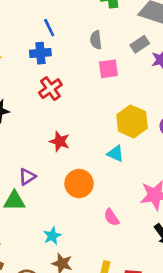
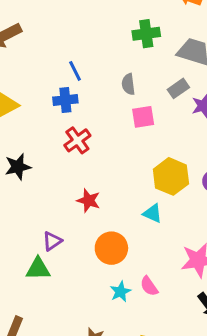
cyan star: (52, 236) -> (120, 292), moved

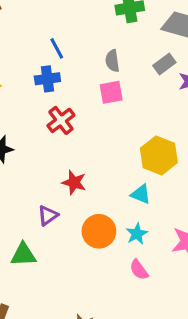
pink square: (143, 117) -> (111, 92), moved
purple triangle: (52, 241) -> (48, 215), moved
cyan star: (120, 292) -> (137, 234), moved

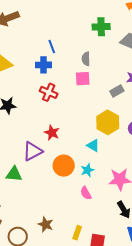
gray rectangle: (164, 64) -> (117, 91), moved
red cross: (61, 120) -> (49, 92), turned -36
purple triangle: (48, 215) -> (33, 151), size x1.5

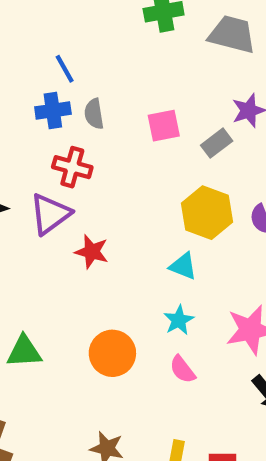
gray semicircle: (86, 59) -> (94, 114), moved
pink square: (83, 79) -> (164, 126), moved
purple triangle: (33, 151) -> (50, 214), moved
orange circle: (64, 166) -> (112, 353), moved

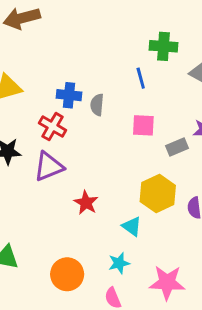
blue line: (65, 69) -> (141, 78), moved
red cross: (72, 167) -> (53, 127), moved
red star: (92, 252) -> (86, 203), moved

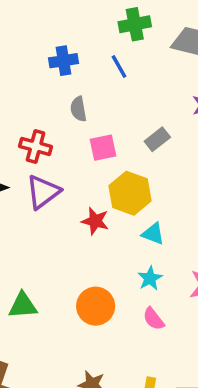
blue cross: (69, 95) -> (63, 61), moved
pink square: (143, 125) -> (103, 148), moved
gray rectangle: (177, 147) -> (157, 139), moved
yellow hexagon: (158, 194) -> (130, 193), moved

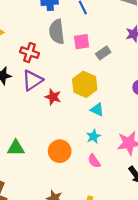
gray semicircle: (78, 109) -> (57, 32), size x1.6
pink square: (103, 148) -> (82, 42), moved
red star: (95, 221) -> (53, 97), moved

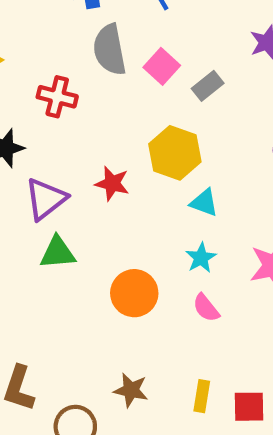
pink square: (82, 42) -> (162, 66), turned -35
purple triangle: (32, 80) -> (46, 199), moved
green triangle: (16, 148) -> (58, 253), moved

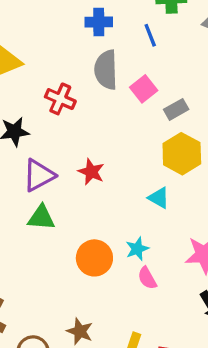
yellow hexagon: (175, 153) -> (182, 154), moved
cyan star: (201, 258) -> (137, 249), moved

